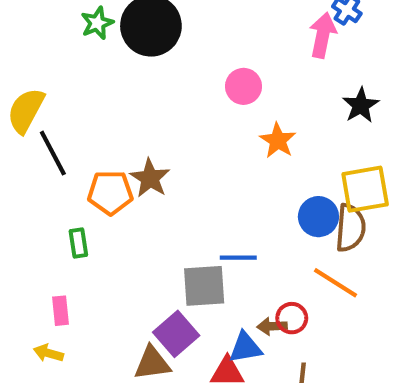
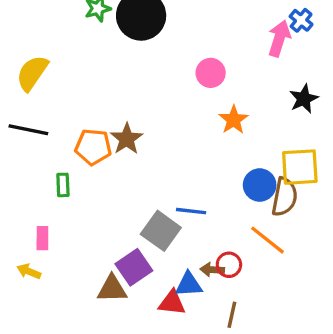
black line: (53, 153) -> (28, 130), moved, turned -57
gray square: (204, 286) -> (161, 231), turned 33

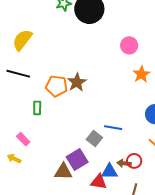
gray square: (161, 231) -> (94, 138), size x0.7
pink rectangle: (42, 238) -> (23, 139), turned -48

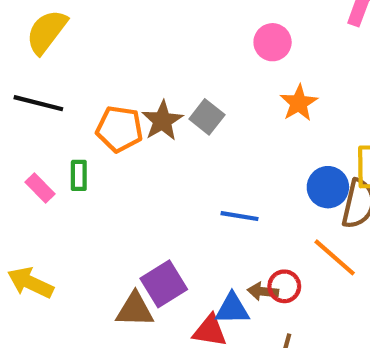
gray square: (94, 138) -> (207, 117), moved
pink rectangle: (23, 139) -> (40, 188), moved
yellow arrow: (14, 159) -> (30, 283), size x1.5

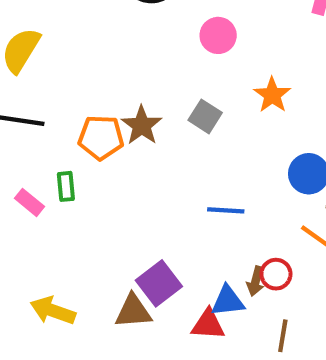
pink circle: (273, 42) -> (218, 35), moved
gray square: (207, 117) -> (205, 116), moved
yellow arrow: (30, 283) -> (53, 311), moved
brown arrow: (263, 291) -> (256, 281), turned -76

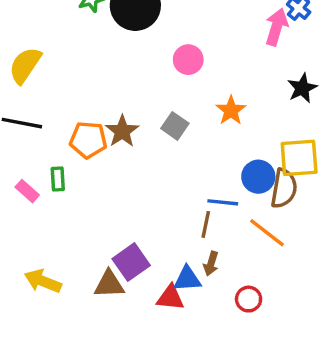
blue line: (226, 210) -> (223, 202), moved
red circle: (276, 274) -> (249, 299), moved
brown line: (283, 336) -> (206, 224), moved

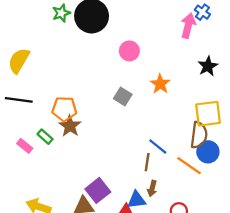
brown star: (122, 131) -> (70, 126), moved
blue circle: (258, 177) -> (208, 152), moved
green rectangle: (58, 179) -> (45, 137), turned -42
blue line: (223, 202) -> (158, 147), turned 36

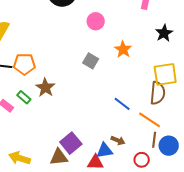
orange pentagon: (64, 109) -> (24, 64), moved
blue circle: (208, 152) -> (169, 146), moved
brown line: (147, 162) -> (154, 140), moved
brown arrow: (152, 189) -> (118, 140), turned -80

